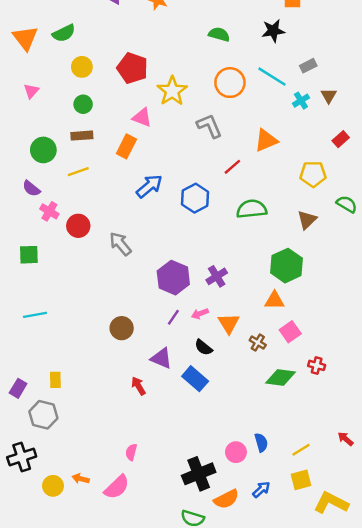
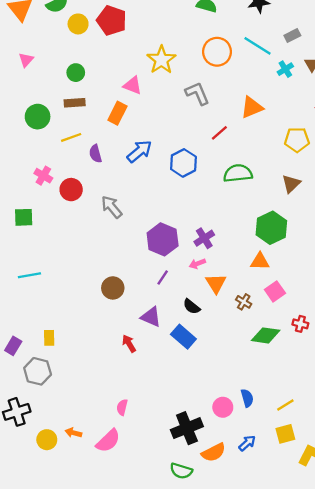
yellow circle: (82, 67) -> (78, 24), moved
red pentagon: (132, 68) -> (112, 20), moved
purple semicircle: (31, 188) -> (95, 154), moved, turned 36
pink arrow: (200, 314) -> (197, 264), moved

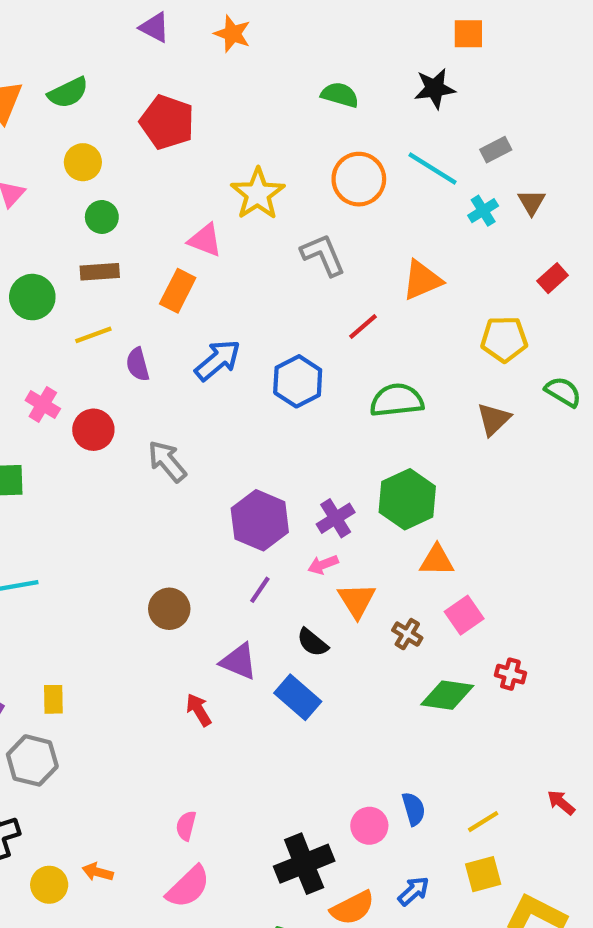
yellow circle: (78, 24) -> (83, 162), moved
green hexagon: (271, 228) -> (407, 499), moved
pink semicircle: (108, 441) -> (188, 887), moved

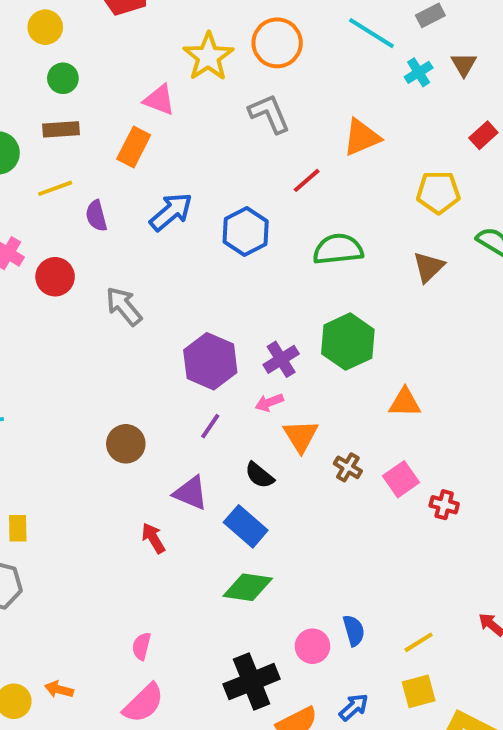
orange circle: (359, 179) -> (277, 43), moved
orange triangle: (437, 560) -> (405, 403), moved
pink square: (464, 615) -> (401, 479), moved
green diamond: (447, 695) -> (248, 587), moved

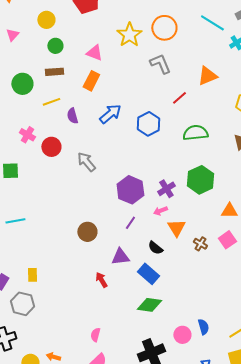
pink triangle: (159, 100) -> (94, 53), moved
pink square: (401, 479) -> (227, 240), moved
purple triangle: (191, 493) -> (120, 257), turned -30

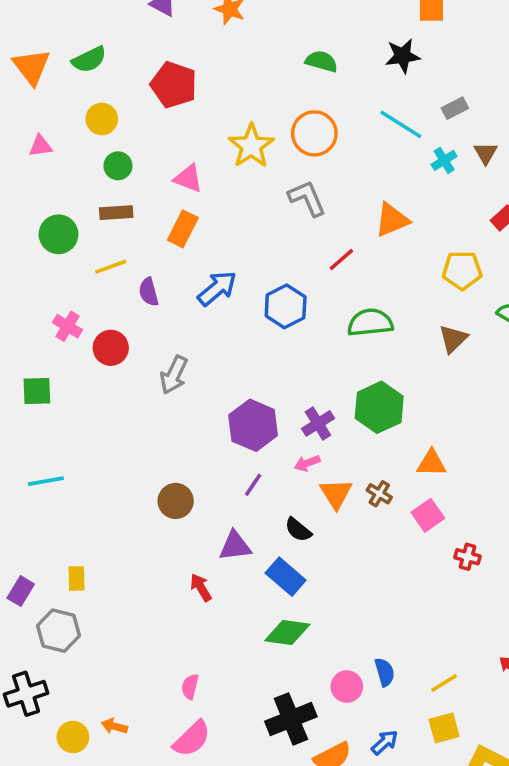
pink triangle: (12, 35) -> (40, 146), turned 40
gray arrow: (86, 162) -> (174, 375), turned -115
brown cross: (200, 244) -> (379, 494), moved

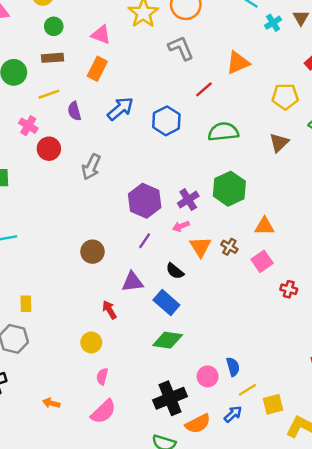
pink cross: (68, 326) -> (28, 126), moved
yellow line: (444, 683) -> (248, 390), moved
yellow circle: (73, 737) -> (91, 343), moved

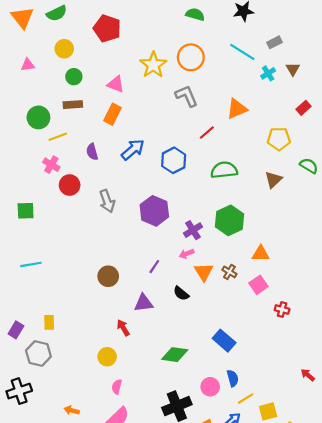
yellow line: (49, 94) -> (58, 137), moved
gray arrow: (91, 167) -> (107, 201), turned -45
purple hexagon: (145, 201) -> (154, 211), moved
blue rectangle: (166, 303) -> (224, 341), moved

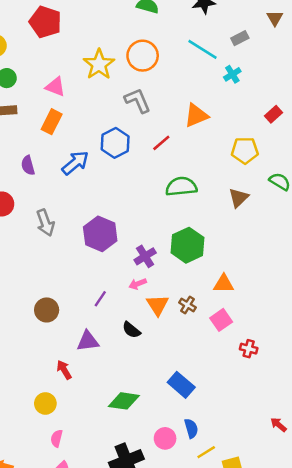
brown triangle: (293, 69) -> (275, 18), moved
blue hexagon: (174, 160) -> (115, 143), moved

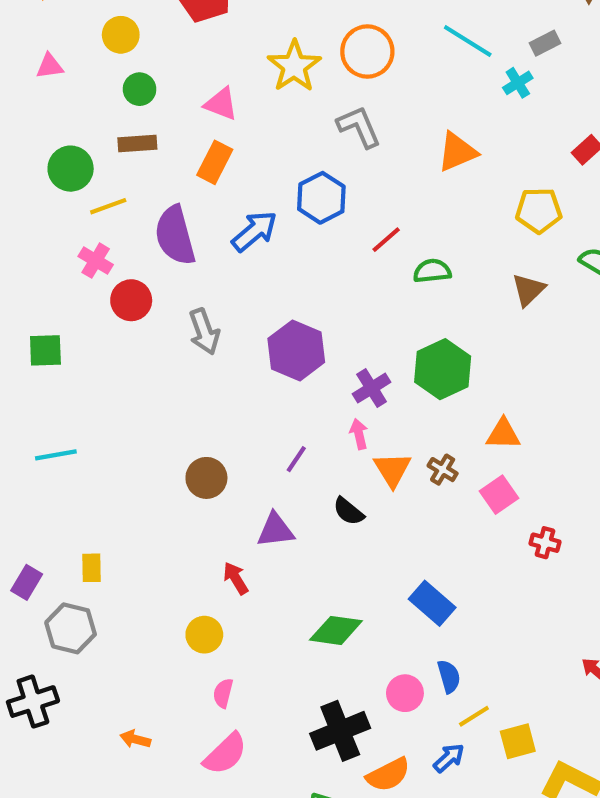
gray rectangle: (240, 38) -> (545, 43), moved
red line: (161, 143) -> (386, 240), moved
purple semicircle: (28, 165) -> (175, 235), size x1.8
green semicircle: (181, 187) -> (432, 271), size x0.7
pink arrow: (138, 284) -> (359, 434), turned 98

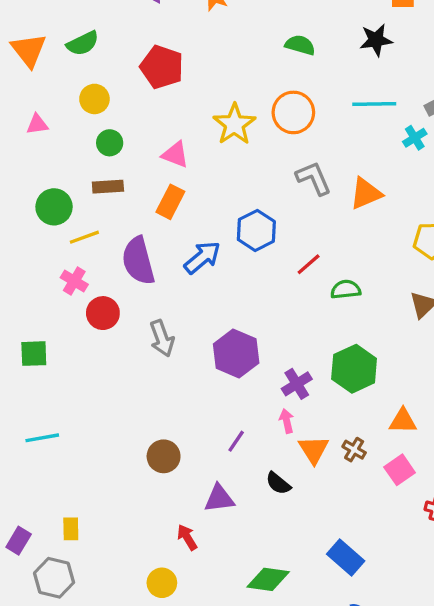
cyan line: (468, 41) -> (374, 104), turned -33
gray L-shape: (359, 127) -> (314, 178), moved

